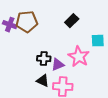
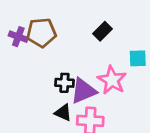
purple triangle: (58, 65) -> (83, 91), size x1.5

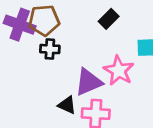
purple cross: (18, 37) -> (20, 25), size x1.5
black cross: (64, 83) -> (50, 49), moved

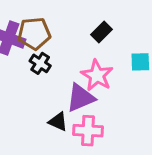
black cross: (50, 49) -> (40, 63), turned 30
pink star: (119, 71) -> (97, 75), moved

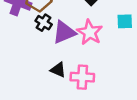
purple triangle: (81, 98) -> (64, 32), moved

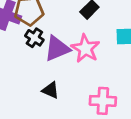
pink cross: (82, 77) -> (103, 101), moved

